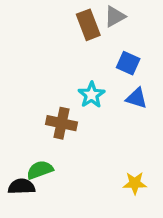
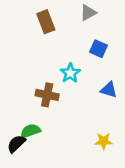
brown rectangle: (88, 25) -> (46, 22), moved
blue triangle: (136, 98) -> (109, 90), moved
black semicircle: (22, 186) -> (16, 144), turned -42

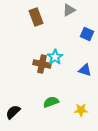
blue square: (98, 49) -> (87, 34), moved
brown cross: (47, 95) -> (42, 64), moved
green semicircle: (30, 131) -> (51, 102), moved

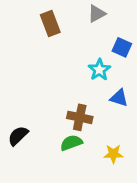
cyan star: (55, 57) -> (99, 70), moved
brown cross: (42, 64) -> (80, 117), moved
black semicircle: (13, 112) -> (18, 136), moved

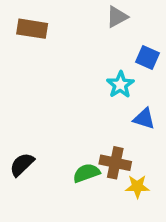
brown rectangle: (50, 23) -> (32, 29), moved, turned -60
brown cross: (80, 117) -> (115, 163), moved

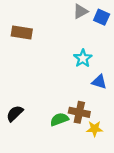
brown rectangle: (32, 29) -> (22, 32), moved
blue square: (148, 58) -> (102, 17), moved

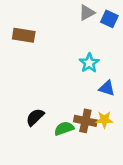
black semicircle: (15, 113) -> (35, 117), moved
yellow star: (95, 129) -> (104, 120), moved

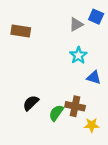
gray triangle: (87, 13) -> (76, 24), moved
yellow star: (104, 120) -> (92, 125), moved
green semicircle: (64, 128) -> (56, 113), turned -35

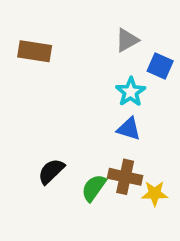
blue square: (96, 17) -> (160, 66), moved
blue triangle: (94, 77) -> (129, 129), moved
yellow star: (92, 125) -> (155, 193), moved

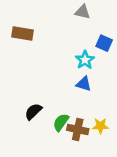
gray triangle: (127, 40) -> (82, 12), moved, turned 42
brown cross: (125, 177) -> (78, 129), moved

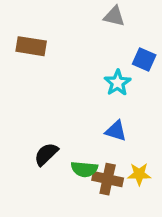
blue triangle: (84, 84) -> (116, 131), moved
green semicircle: (61, 122) -> (84, 169), turned -120

